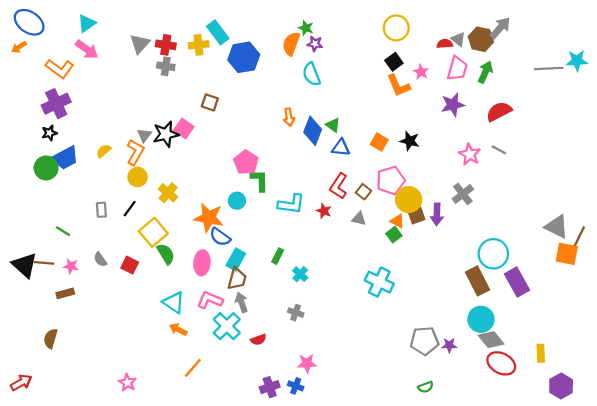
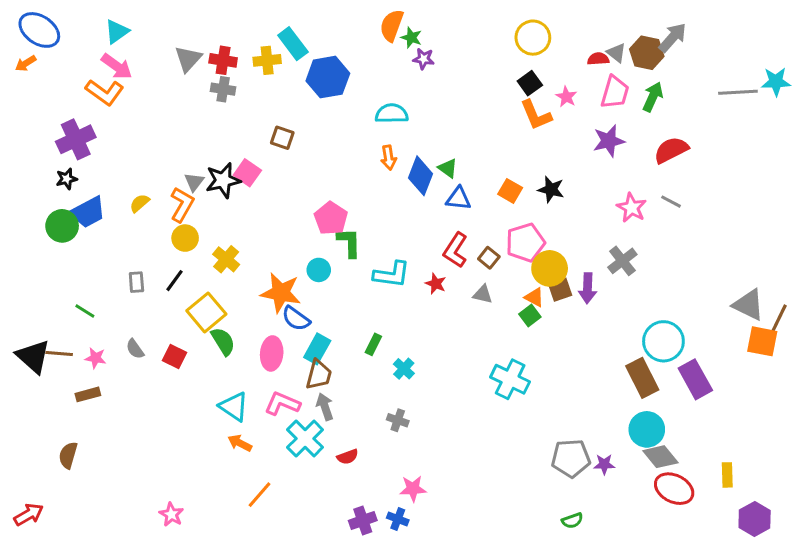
orange semicircle: (291, 44) -> (392, 25), moved
orange L-shape: (60, 69) -> (105, 92), moved
cyan semicircle: (311, 74) -> (392, 114), moved, turned 110

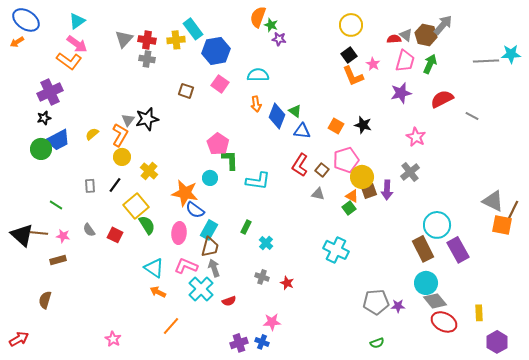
pink square: (247, 173) -> (220, 84), moved
gray line: (671, 202) -> (472, 116), moved
red star: (436, 284) -> (287, 283), moved

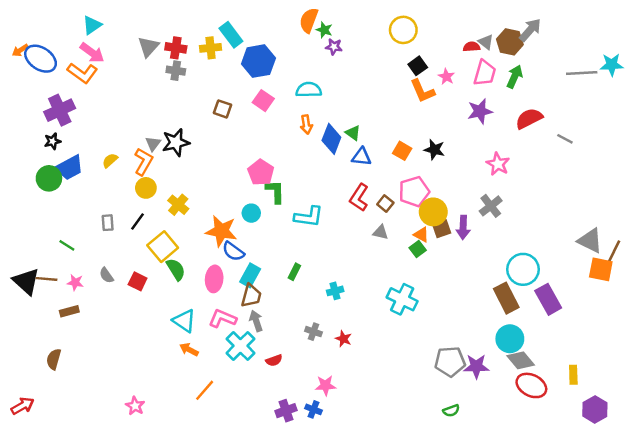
blue ellipse: (26, 20) -> (41, 59), moved
yellow circle: (351, 25) -> (403, 30), moved
cyan cross: (266, 243) -> (335, 291), moved, turned 32
purple star: (398, 306) -> (476, 366), size x1.5

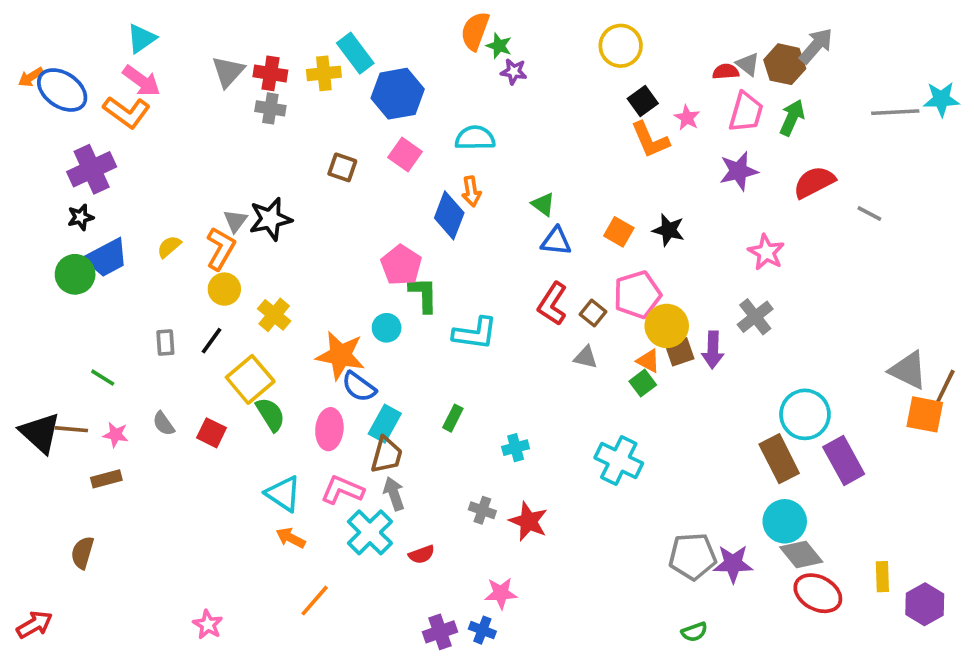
blue diamond: (331, 139) -> (449, 215), moved
red star: (343, 339) -> (528, 521), size x1.5
purple hexagon: (595, 409) -> (925, 604), moved

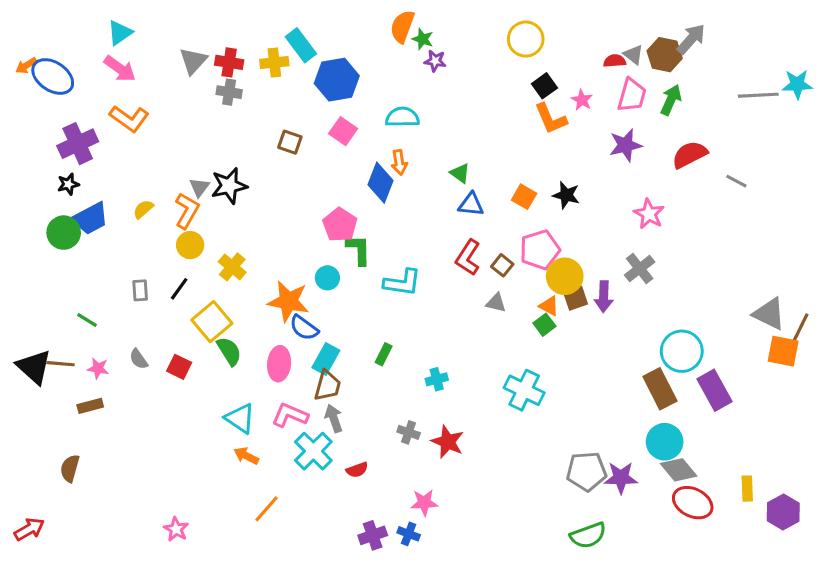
orange L-shape: (127, 112) -> (129, 119), moved
green semicircle: (694, 632) -> (588, 535), size x1.6

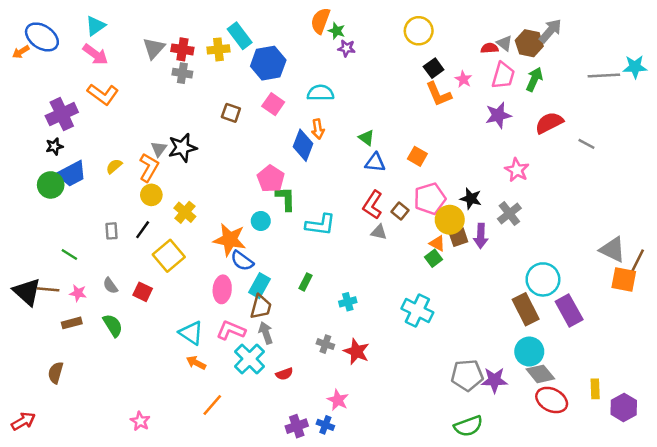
blue ellipse: (53, 76) -> (42, 37), moved
black star: (566, 195) -> (471, 199), moved
gray triangle: (496, 303) -> (379, 232), moved
green semicircle: (229, 351) -> (113, 325), moved
pink star: (424, 503) -> (338, 400), turned 30

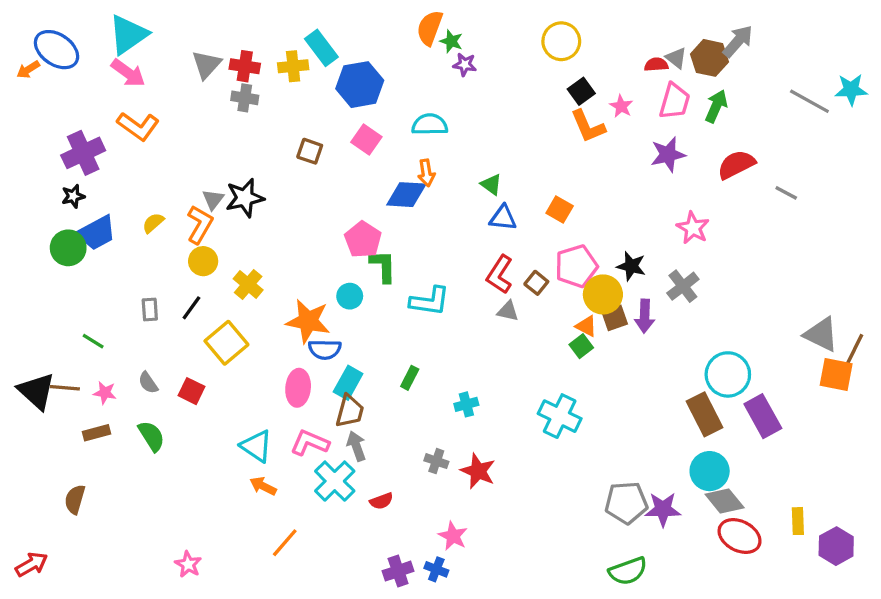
cyan triangle: (95, 26) -> (128, 35), size x1.5
gray line: (604, 76) -> (809, 101), turned 32
blue diamond: (303, 145) -> (406, 195), turned 72
blue semicircle: (242, 261) -> (325, 349), turned -35

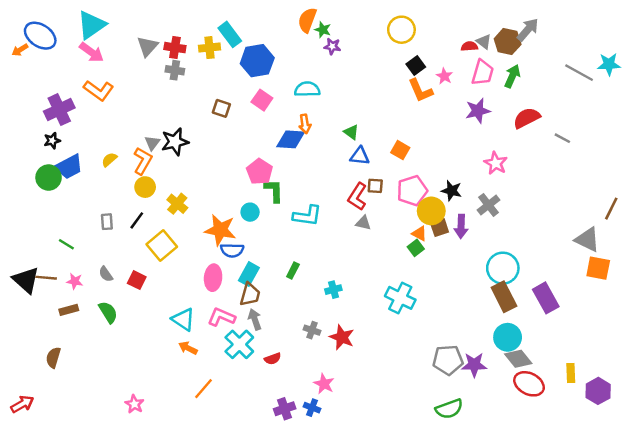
brown square: (536, 283) -> (375, 186), moved, turned -35
brown line: (854, 349) -> (611, 209), moved
cyan circle: (728, 374) -> (503, 268), moved

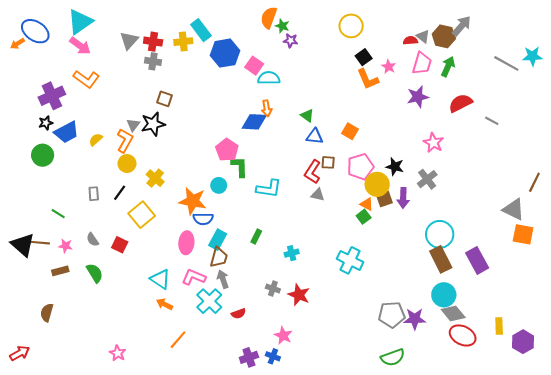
pink square: (262, 100) -> (254, 66), moved
brown square: (221, 108) -> (165, 99), moved
blue trapezoid: (69, 167) -> (67, 132), moved

